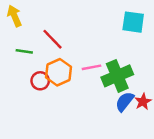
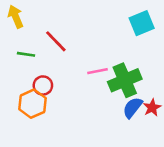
cyan square: (133, 22) -> (142, 23), turned -30
orange hexagon: (59, 72) -> (32, 104), moved

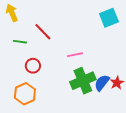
green cross: (125, 80) -> (83, 81), moved
orange hexagon: (32, 104) -> (25, 94), moved

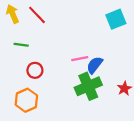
red line: (43, 32) -> (37, 15), moved
blue semicircle: (102, 83) -> (95, 65), moved

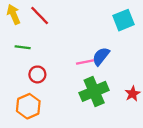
blue semicircle: (95, 65) -> (101, 56), moved

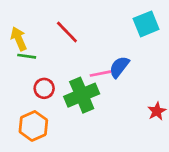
yellow arrow: (14, 14) -> (19, 39), moved
red line: (40, 16) -> (67, 32), moved
green cross: (94, 91) -> (82, 95), moved

